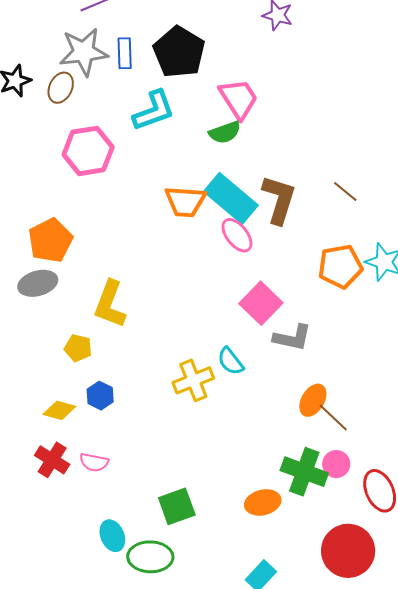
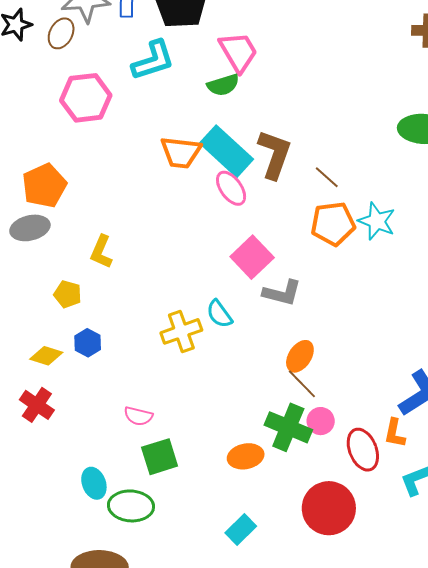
brown line: (345, 191) -> (327, 177), moved
yellow L-shape: (110, 304) -> (101, 252), size x0.7
brown line: (333, 417) -> (302, 384), moved
pink semicircle: (94, 462) -> (138, 416), moved

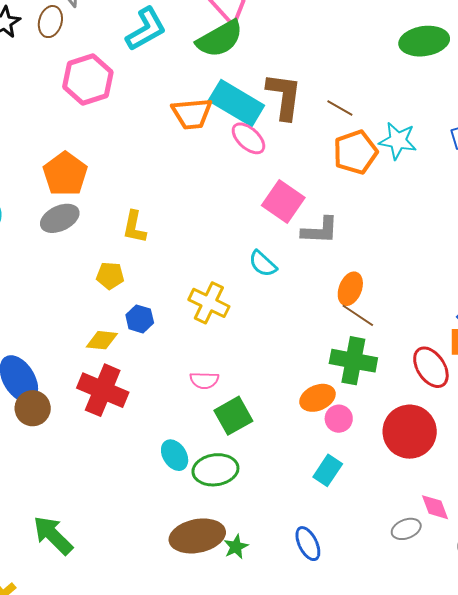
green semicircle: (223, 85) -> (220, 39), size x1.5
yellow cross: (181, 331) -> (209, 303), moved, turned -33
red cross: (37, 405) -> (103, 390), size x1.4
pink circle: (321, 421) -> (339, 419), moved

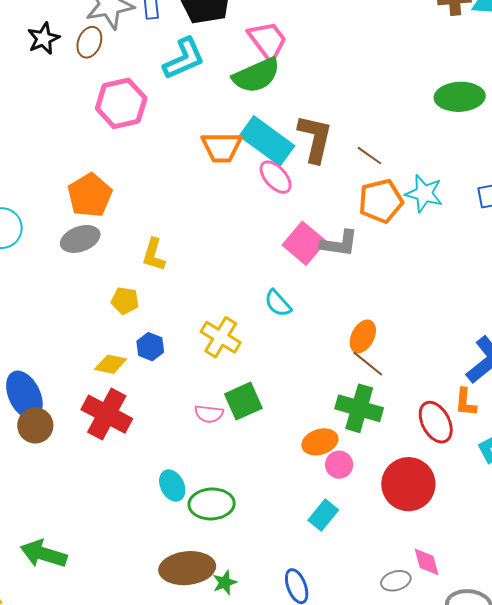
gray L-shape: (320, 230) -> (339, 243), moved
green square: (233, 416) -> (243, 401), moved
green arrow: (53, 535) -> (44, 554), turned -33

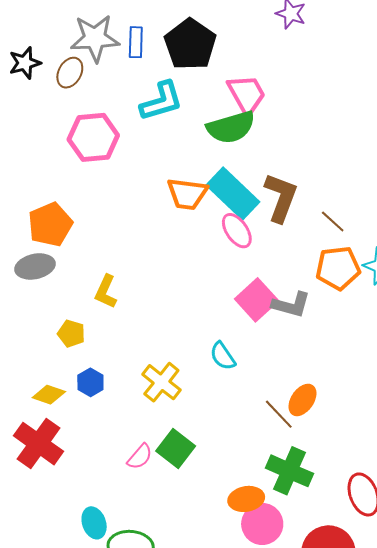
brown line: (368, 364) -> (279, 414), moved
green square: (243, 401) -> (176, 448), turned -36
pink semicircle: (209, 414) -> (140, 457), turned -64
pink circle: (339, 465) -> (262, 524), size x1.5

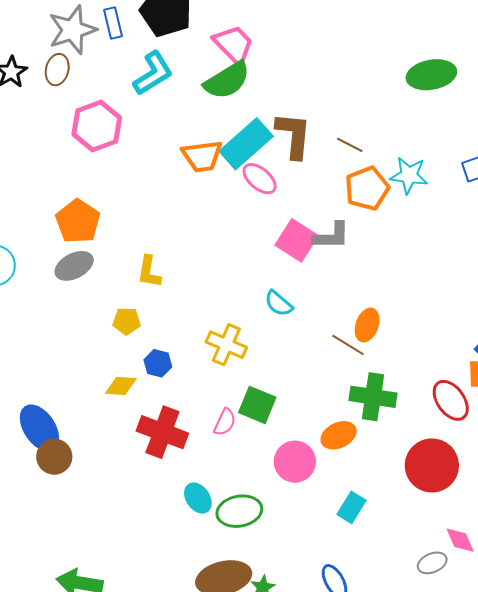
cyan rectangle: (233, 193) -> (246, 144), turned -70
red cross: (39, 444) -> (162, 432), moved
pink circle: (262, 524) -> (295, 462), moved

